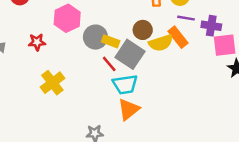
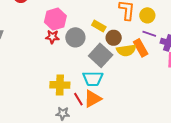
yellow rectangle: (111, 41) -> (99, 26), moved
red star: (37, 42) -> (52, 37), moved
red line: (109, 64) -> (78, 99), moved
yellow cross: (52, 83) -> (60, 85), moved, turned 30

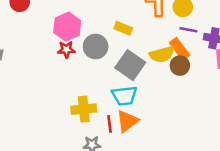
brown circle: (114, 38) -> (180, 66), moved
red line: (78, 99) -> (110, 124), turned 32

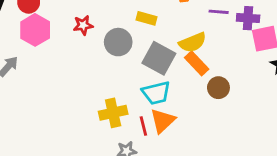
pink hexagon: (67, 27) -> (35, 30), moved
orange rectangle: (180, 49) -> (197, 63), moved
red star: (66, 50) -> (83, 25), moved
brown circle: (180, 66) -> (218, 88), moved

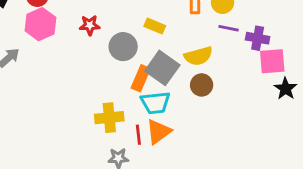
orange rectangle: (197, 63) -> (141, 78), moved, turned 60
brown circle: (218, 88) -> (202, 85), moved

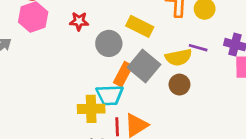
yellow rectangle: (155, 26) -> (140, 26), size x1.4
purple line: (229, 28) -> (198, 48), moved
cyan trapezoid: (155, 103) -> (110, 95), moved

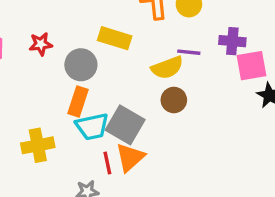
gray square: (144, 66) -> (125, 125), moved
orange rectangle: (123, 74) -> (78, 101), moved
yellow cross: (91, 109) -> (38, 145), moved

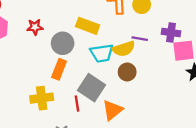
cyan trapezoid: (92, 127) -> (102, 53), moved
yellow cross: (38, 145) -> (42, 98), moved
orange triangle: (130, 157) -> (112, 110), moved
red line: (107, 163) -> (77, 104), moved

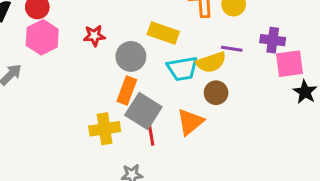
gray square: (92, 88) -> (143, 111), moved
orange triangle: (112, 110) -> (190, 122), moved

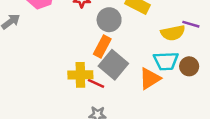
cyan trapezoid: (182, 69) -> (166, 61), moved
brown circle: (216, 93) -> (189, 66), moved
red line: (151, 135) -> (96, 83), moved, turned -63

